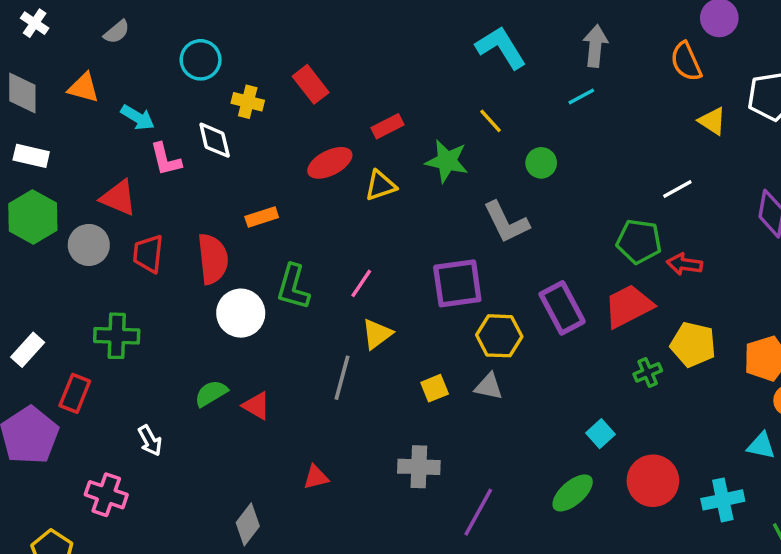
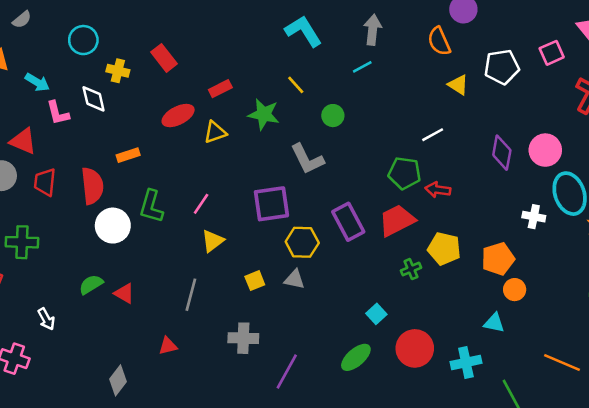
gray line: (342, 378) -> (191, 295), moved

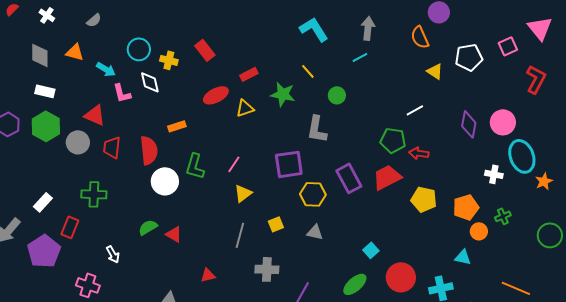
cyan circle: (83, 40) -> (139, 49), moved
gray L-shape: (307, 159) -> (317, 129), turned 36
green cross: (411, 269) -> (503, 216), moved
gray triangle: (294, 279) -> (315, 232), moved
gray line: (191, 295) -> (240, 235), moved

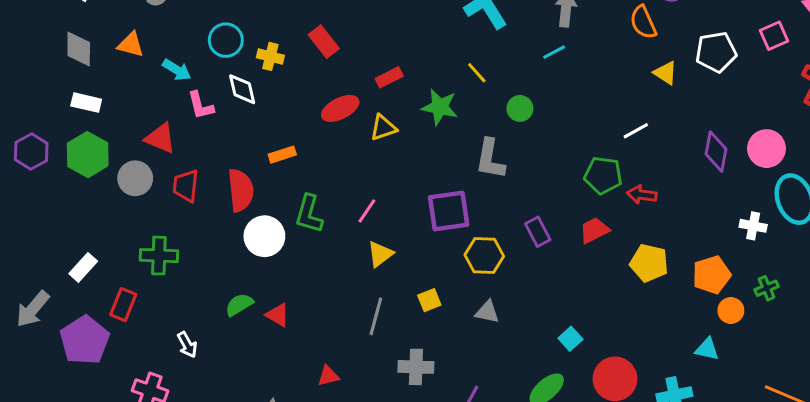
red trapezoid: (387, 177) -> (594, 230), size x0.7
purple rectangle: (349, 178) -> (538, 232), size x0.7

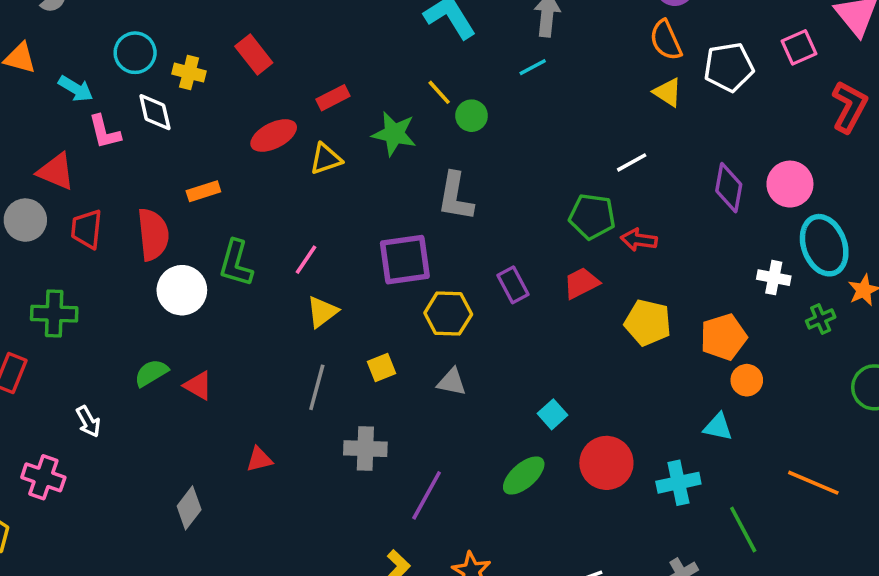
orange semicircle: (643, 22) -> (666, 40), moved
green circle: (520, 108) -> (472, 116), moved
green cross: (767, 288) -> (821, 319), moved

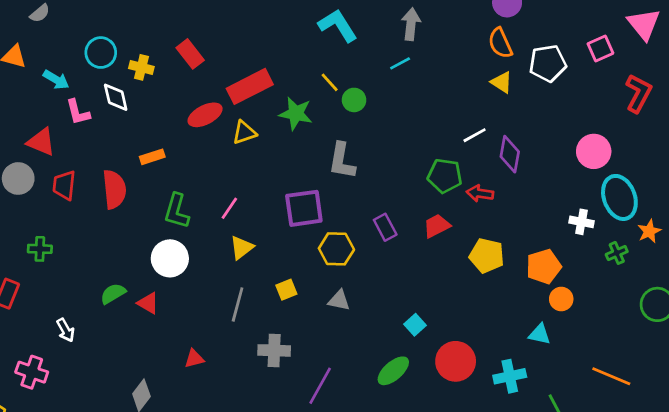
red rectangle: (333, 98) -> (250, 86), size x1.8
purple diamond: (729, 188) -> (510, 154), moved
white circle: (182, 290) -> (170, 258), moved
green cross: (54, 314) -> (40, 249), size x0.7

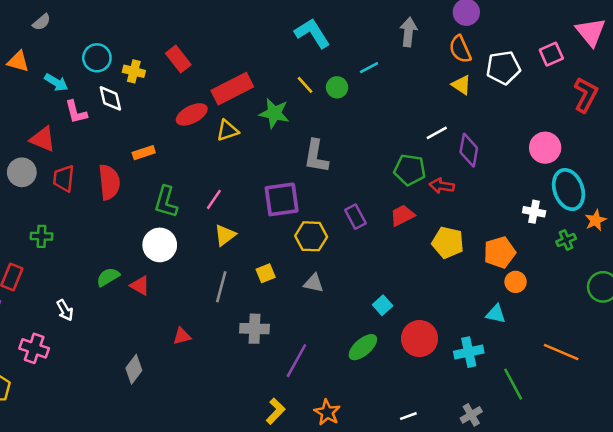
gray arrow: (411, 24) -> (408, 32), moved
green circle: (354, 100) -> (337, 87), moved

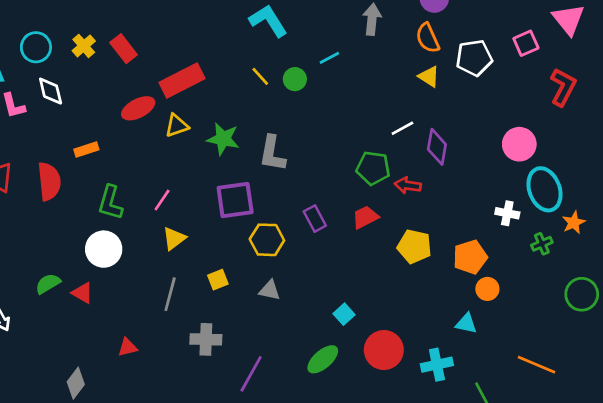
yellow cross: (134, 71) -> (84, 46), moved, turned 35
green star: (274, 113) -> (223, 139), moved

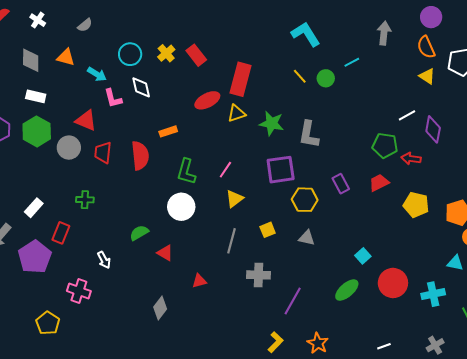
red rectangle: (182, 80) -> (240, 79), turned -48
red triangle: (82, 293) -> (165, 253), moved

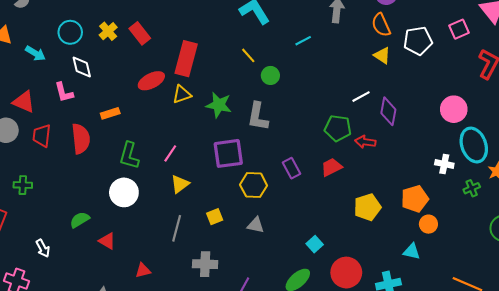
green circle: (326, 78) -> (270, 75), moved
pink L-shape: (113, 98) -> (64, 92), moved
yellow pentagon: (416, 205) -> (367, 207), moved, turned -30

